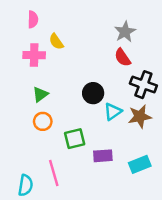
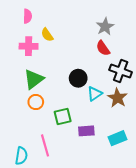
green triangle: (40, 94) -> (34, 79), size x1.5
brown star: (140, 116) -> (117, 98), turned -30

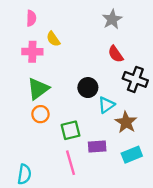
gray star: (105, 27) -> (112, 19), moved
brown star: (117, 98) -> (126, 122), moved
pink line: (45, 145) -> (71, 163), moved

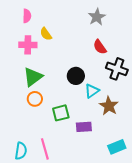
cyan rectangle: (132, 155) -> (117, 147), moved
pink line: (71, 163) -> (45, 149), moved

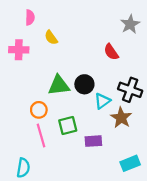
gray star: (97, 17) -> (130, 24), moved
pink cross: (28, 45) -> (19, 50), moved
black cross: (117, 69) -> (130, 90), moved
green triangle: (33, 77) -> (59, 85), moved, turned 30
pink line: (45, 149) -> (41, 136), moved

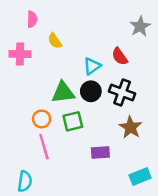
black cross: (130, 90) -> (122, 92), moved
cyan triangle: (102, 101) -> (92, 66), moved
green square: (68, 125) -> (73, 121), moved

